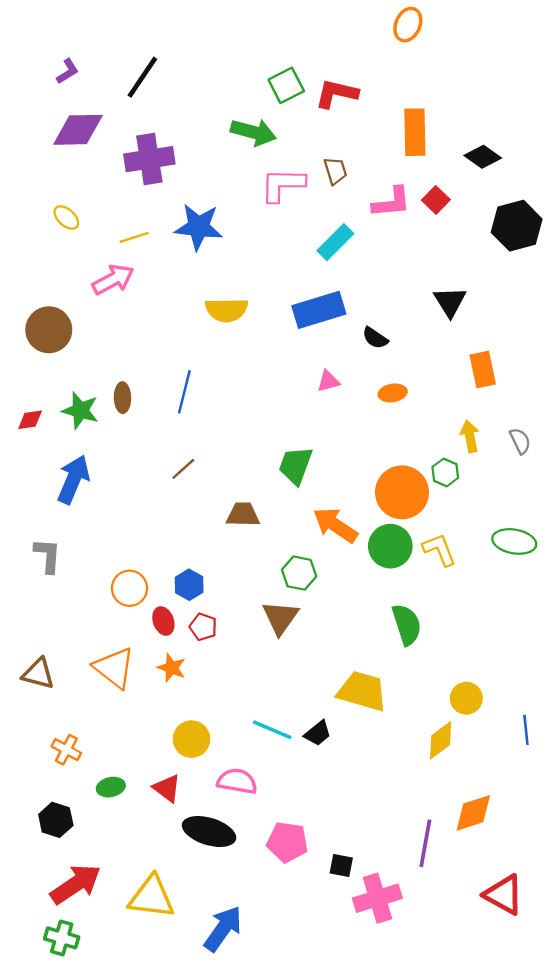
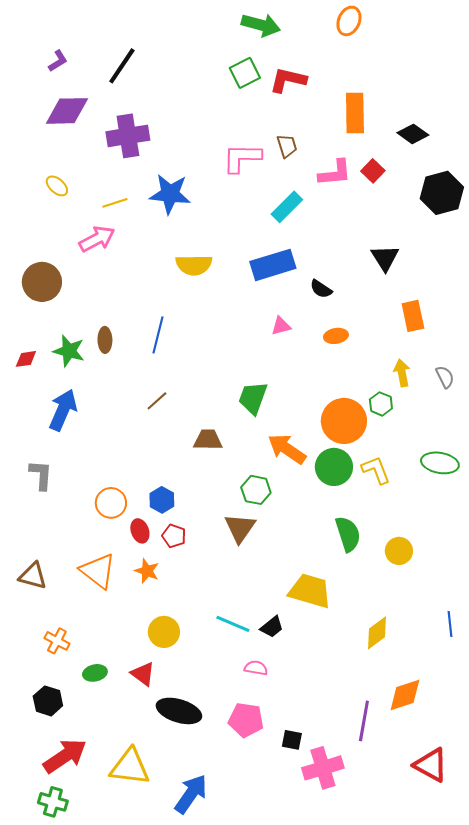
green arrow: (253, 132) -> (261, 25), moved
yellow circle: (466, 698) -> (399, 551), moved
pink semicircle: (237, 781) -> (256, 668), moved, size x0.7

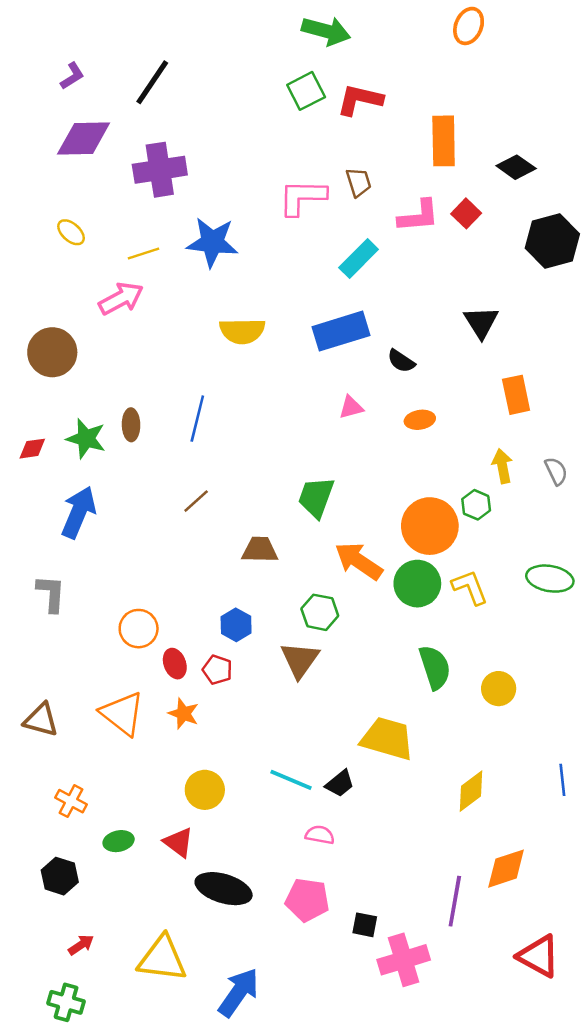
orange ellipse: (349, 21) -> (469, 26), moved
blue hexagon: (162, 500) -> (236, 625), moved
red arrow: (65, 756) -> (81, 945), size x0.5

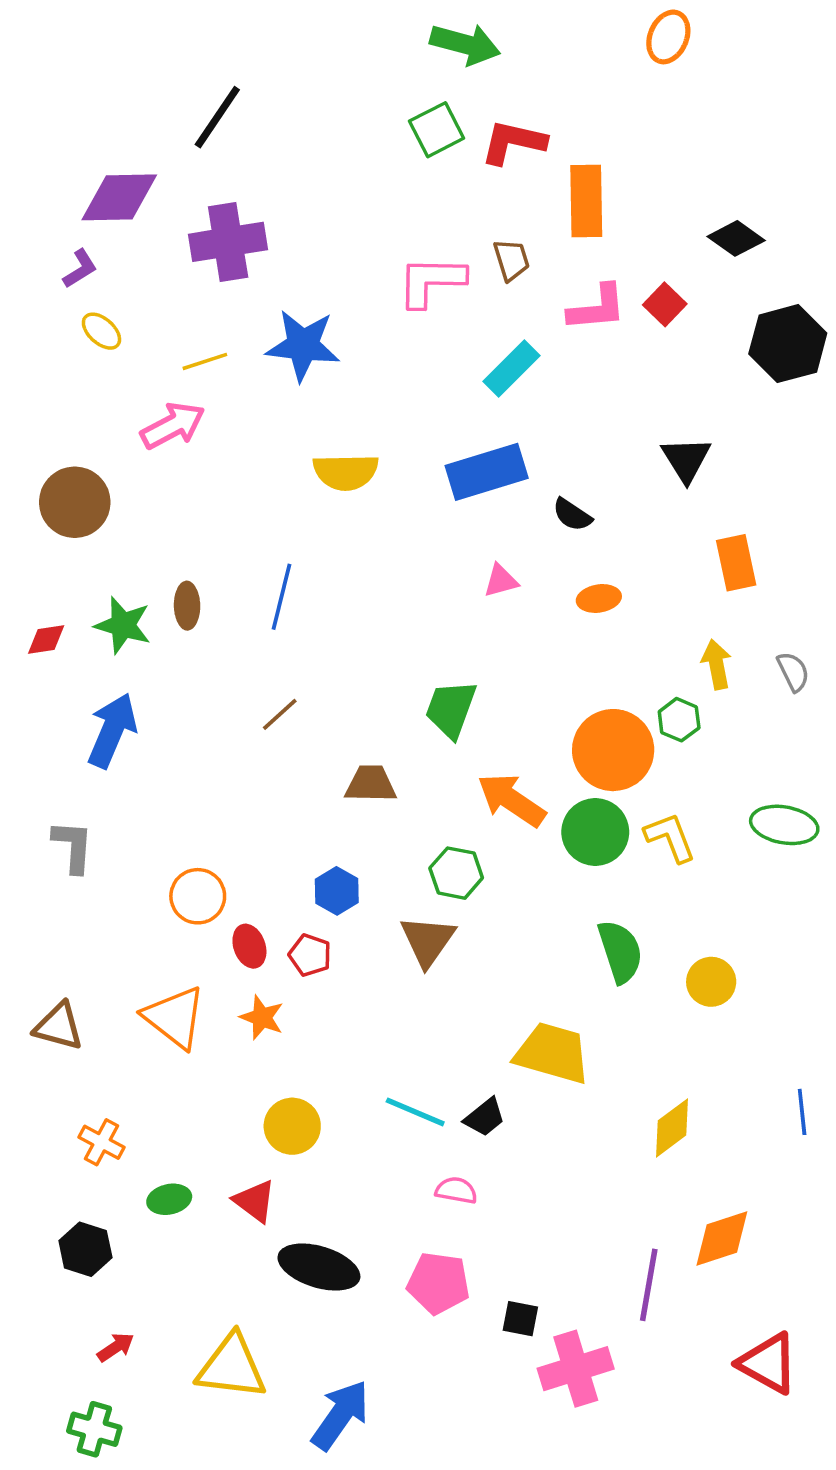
purple L-shape: (72, 76) -> (80, 269), moved
orange rectangle: (444, 141) -> (586, 201), moved

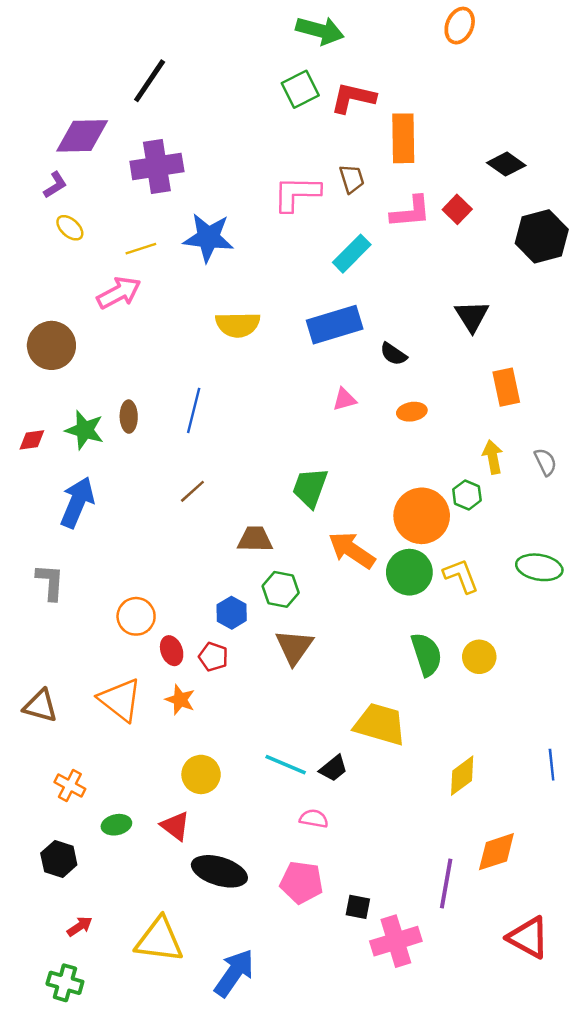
green hexagon: (456, 873) -> (281, 589), moved
yellow circle: (711, 982) -> (479, 657), moved

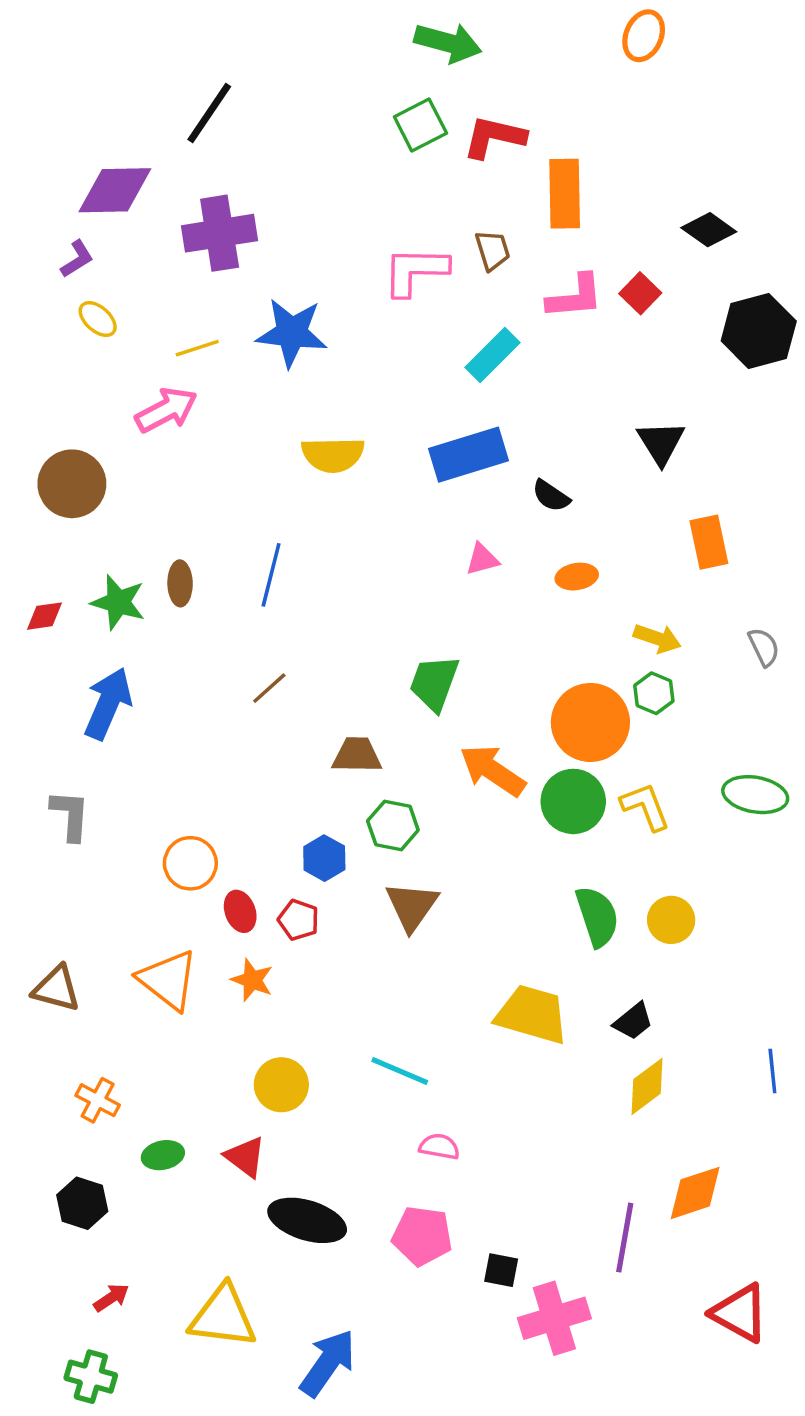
yellow arrow: (493, 457) -> (657, 638), moved, turned 120
black trapezoid: (333, 768) -> (633, 1021), moved

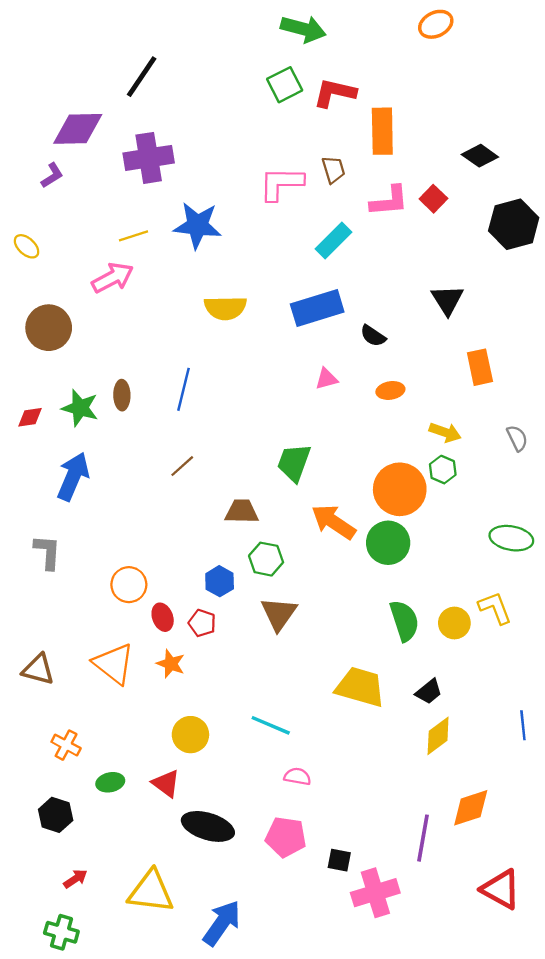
orange ellipse: (644, 36) -> (436, 24), turned 40
yellow ellipse: (98, 319) -> (27, 246), moved
yellow L-shape: (645, 807) -> (495, 608), moved

